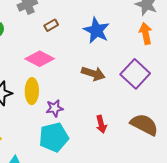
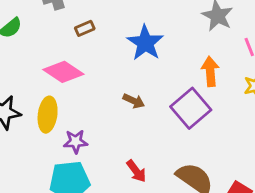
orange arrow: (146, 33) -> (210, 71), moved
brown arrow: (93, 74) -> (134, 101), size x0.7
red arrow: (101, 124) -> (136, 171), turned -30

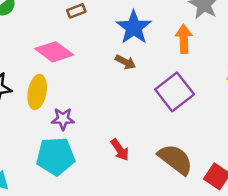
orange arrow: (210, 71) -> (184, 39), moved
brown arrow: (134, 101) -> (125, 62), moved

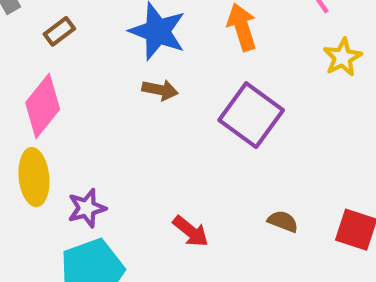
pink diamond: (54, 52) -> (43, 106), turned -72
brown semicircle: (175, 159) -> (283, 221), size x0.5

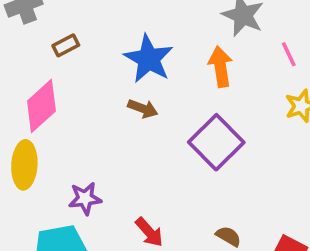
purple star: (87, 208) -> (85, 198), moved

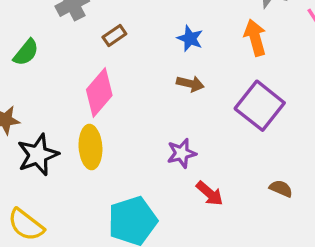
blue star: (149, 59) -> (190, 38), size x0.6
purple star: (85, 198) -> (182, 153), moved

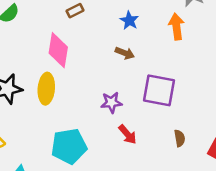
pink diamond: (99, 92) -> (58, 50), turned -40
purple square: (260, 106) -> (159, 90), moved, turned -36
brown semicircle: (281, 189) -> (180, 138), turned 49

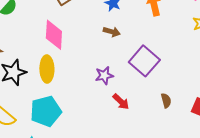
purple square: (159, 90) -> (144, 61), turned 36
cyan pentagon: (69, 146) -> (46, 111), moved

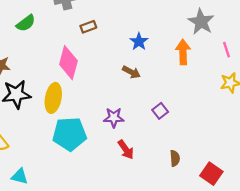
purple square: (144, 61) -> (160, 111), size x0.5
cyan pentagon: (46, 111) -> (70, 134), moved

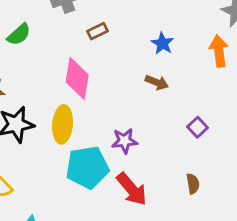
purple star: (114, 118) -> (125, 141), moved
red arrow: (126, 150) -> (132, 189), moved, size x1.4
brown semicircle: (175, 158) -> (193, 184), moved

